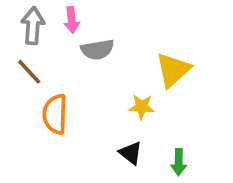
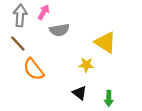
pink arrow: (72, 20) -> (44, 12), turned -144
yellow triangle: (173, 70) -> (105, 42), turned -45
orange semicircle: (55, 114) -> (34, 69), turned -40

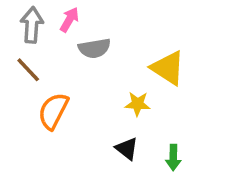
orange semicircle: (34, 69) -> (53, 111), turned 65

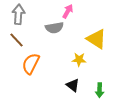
pink arrow: (69, 20) -> (68, 11), moved

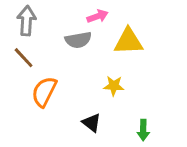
pink arrow: (68, 11) -> (97, 16), turned 40
yellow triangle: (96, 39) -> (128, 41), moved, turned -35
black triangle: (73, 85) -> (92, 123), moved

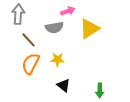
yellow triangle: (128, 41) -> (89, 29), turned -30
brown line: (24, 58) -> (29, 40), moved
yellow star: (114, 86) -> (57, 60), moved

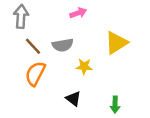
gray semicircle: (54, 28) -> (63, 45), moved
yellow triangle: (89, 29) -> (116, 43), moved
yellow star: (57, 60) -> (84, 66), moved

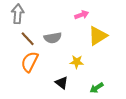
pink arrow: (78, 13) -> (82, 15), moved
yellow star: (84, 66) -> (77, 62), moved
green arrow: (115, 105) -> (97, 88), turned 56

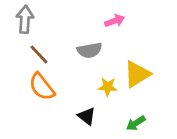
yellow triangle: (98, 36) -> (137, 74), moved
gray semicircle: (53, 38) -> (89, 50), moved
orange semicircle: (30, 62) -> (42, 87), turned -65

